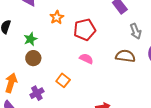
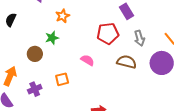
red pentagon: (85, 30) -> (108, 33), moved
green star: (31, 39) -> (52, 38), moved
orange square: (63, 80) -> (62, 79), turned 32

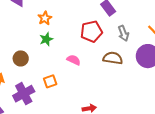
green star: (52, 38) -> (46, 39), moved
purple cross: (35, 89) -> (24, 94), size x1.5

